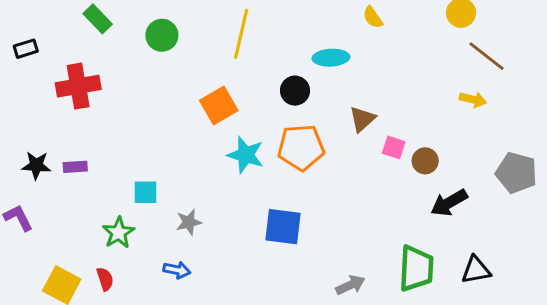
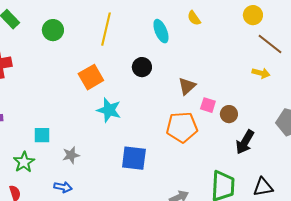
cyan ellipse: (331, 58) -> (161, 31), moved, turned 70
orange pentagon: (301, 147) -> (182, 127), moved
black arrow: (449, 203) -> (245, 142), turned -30

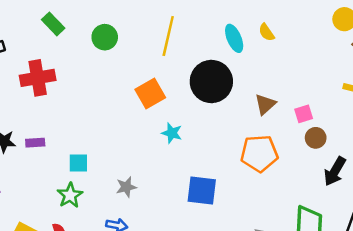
yellow semicircle: (194, 18) -> (266, 32), moved
black circle: (142, 67) -> (211, 81), size x1.8
pink square: (208, 105) -> (304, 114), moved, turned -35
cyan star: (109, 110) -> (172, 133), size x0.7
cyan square: (42, 135) -> (78, 163), moved

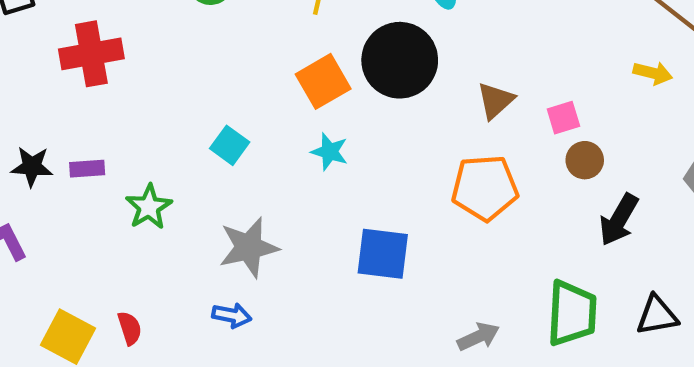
orange square: (150, 93) -> (323, 81), moved
cyan square: (78, 163) -> (230, 145), moved, turned 36
gray star: (126, 187) -> (249, 247), size x1.6
green star: (70, 195) -> (149, 207), moved

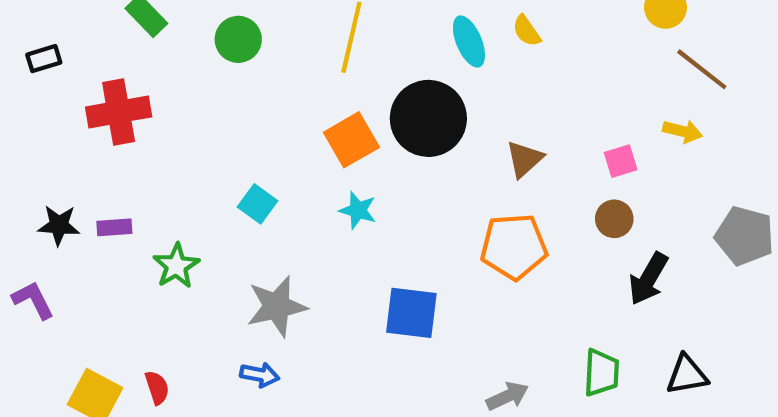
pink square: (563, 118) -> (621, 161), moved
green trapezoid: (572, 313) -> (601, 373), size x0.7

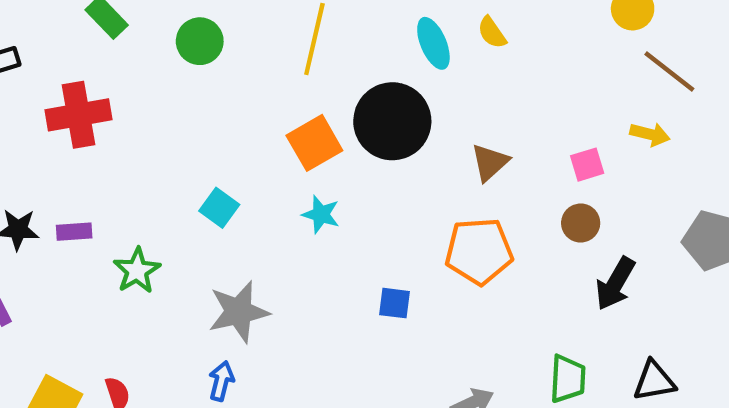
blue square: (411, 313) -> (394, 303), moved, size x0.6
blue arrow: (260, 375) -> (221, 381), turned -87

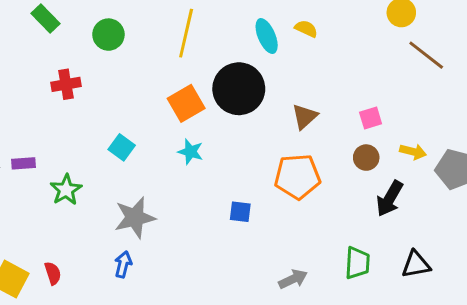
yellow semicircle: (492, 33) -> (306, 29), turned 150
red cross: (78, 115) -> (66, 84), moved, size x0.7
yellow arrow: (650, 134) -> (413, 152), moved

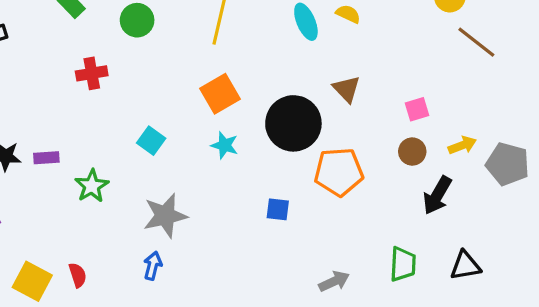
black circle: (239, 89) -> (293, 123), moved
brown triangle: (305, 117) -> (347, 89), moved, turned -32
yellow arrow: (413, 152) -> (462, 145), turned -35

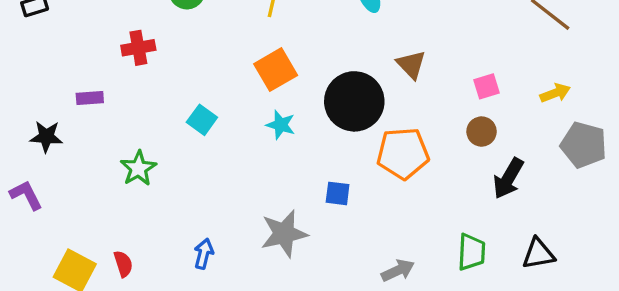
yellow arrow: (462, 145) -> (555, 93), moved
purple rectangle: (46, 158) -> (90, 98), moved
gray star: (165, 216) -> (284, 234), moved

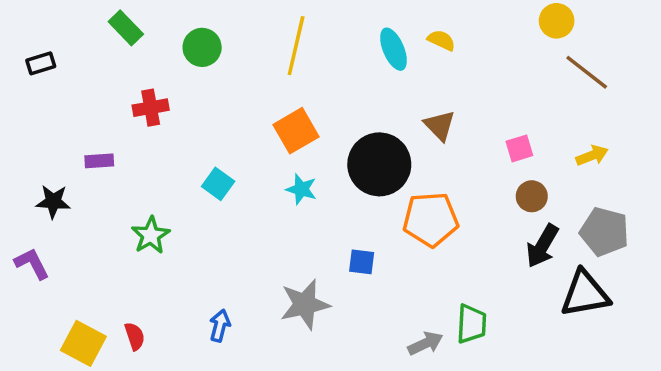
brown circle: (482, 132) -> (532, 196), moved
gray pentagon: (584, 145) -> (604, 232), moved
green trapezoid: (471, 252) -> (471, 324), moved
black triangle: (538, 254) -> (585, 294), moved, size x1.4

